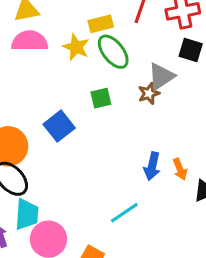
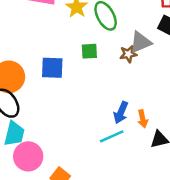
blue square: (59, 126) -> (52, 68), turned 30
cyan line: (124, 213) -> (112, 136), moved

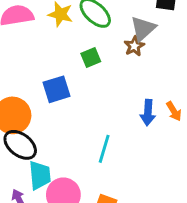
cyan line: (112, 136) -> (104, 149), moved, turned -30

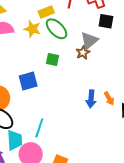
green square: (91, 57) -> (53, 60), turned 32
cyan line: (104, 149) -> (39, 128), moved

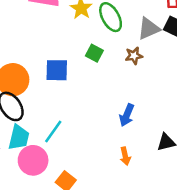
gray triangle: (89, 41) -> (149, 28), moved
orange arrow: (109, 99) -> (125, 156), moved

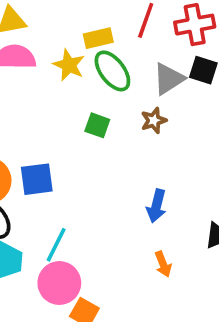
blue square: (57, 70) -> (37, 179), moved
pink circle: (33, 160) -> (59, 283), moved

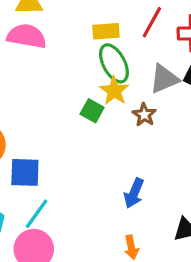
yellow star: (69, 65) -> (114, 91), moved
brown star: (154, 120) -> (144, 115), turned -30
blue square: (37, 179) -> (25, 172), moved

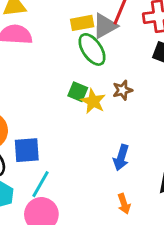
gray triangle: (164, 79) -> (105, 26), moved
yellow star: (114, 91) -> (93, 101), moved
brown star: (144, 115) -> (122, 90), turned 30

